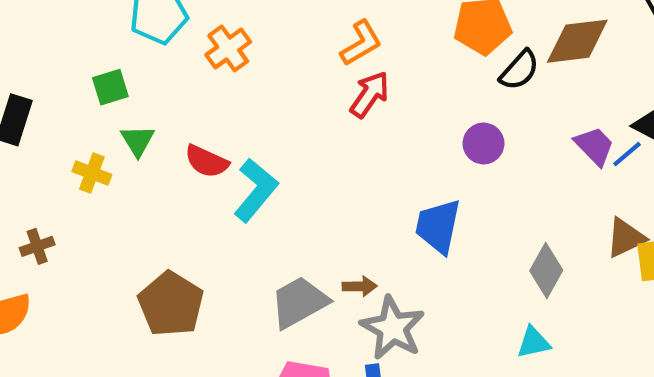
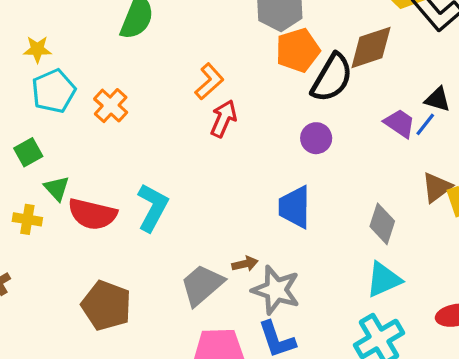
black semicircle: (519, 70) -> (332, 78), size x1.5
red semicircle: (207, 161) -> (92, 214), moved, size x1.4
cyan triangle: (534, 342) -> (384, 280), size x1.4

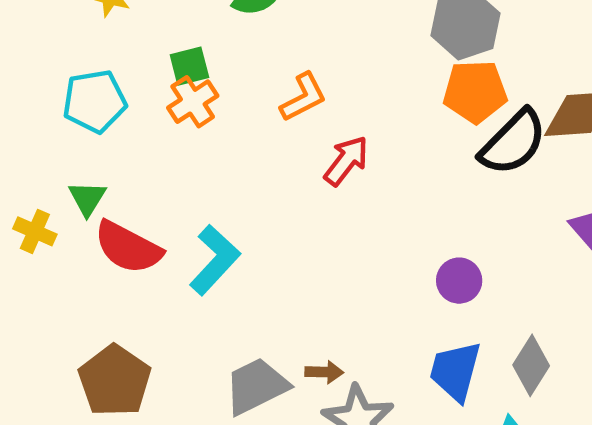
orange L-shape: (209, 81) -> (303, 97), moved
cyan pentagon: (54, 91) -> (95, 101), moved
purple circle: (316, 138) -> (459, 281), moved
green square: (28, 152) -> (189, 66), moved
blue trapezoid: (295, 207) -> (455, 371), moved

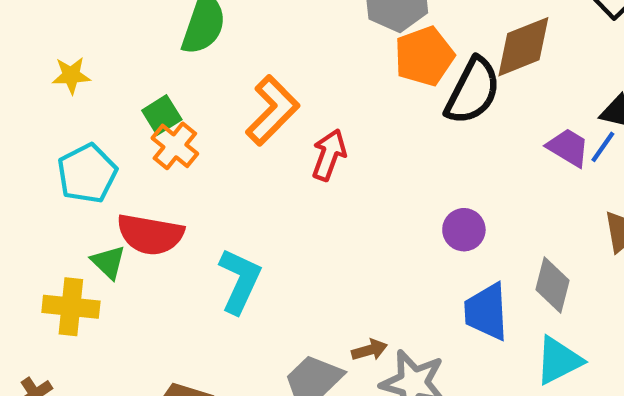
orange L-shape: (303, 97) -> (273, 110), size x1.4
yellow cross: (35, 231) -> (71, 307), size x1.4
red semicircle: (128, 247) -> (150, 234), moved

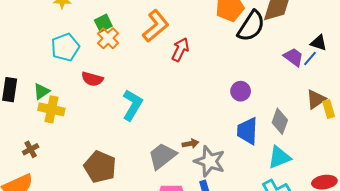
red semicircle: (150, 234) -> (92, 79), size x0.7
green triangle: (108, 262) -> (41, 91), moved, turned 36

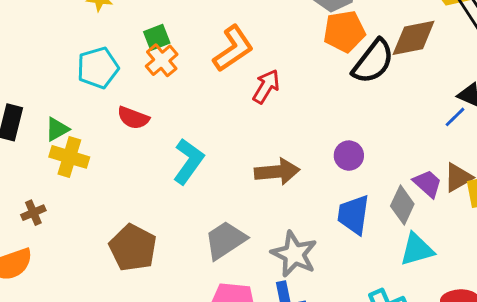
purple trapezoid: (294, 57) -> (428, 184), moved
brown arrow: (190, 144) -> (277, 172), moved, size x1.8
cyan triangle: (279, 157) -> (417, 249), moved

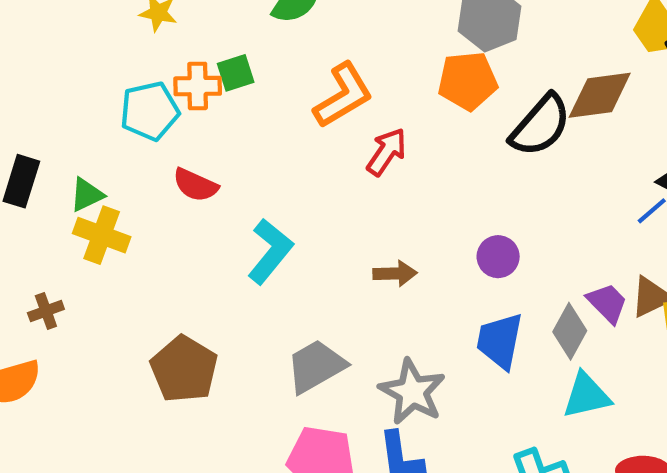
orange pentagon: (344, 31) -> (468, 81), moved
orange cross: (162, 60) -> (198, 86), moved, turned 36
brown arrow: (277, 172) -> (395, 273), size x0.7

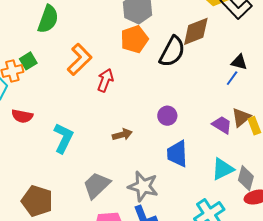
gray diamond: (570, 331) -> (246, 178), moved

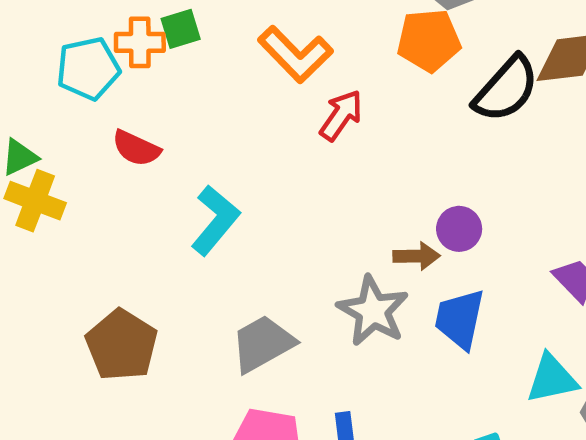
orange L-shape: (79, 59) -> (295, 54), turned 76
brown arrow: (122, 135) -> (417, 256), moved
gray star: (143, 186) -> (373, 311), moved

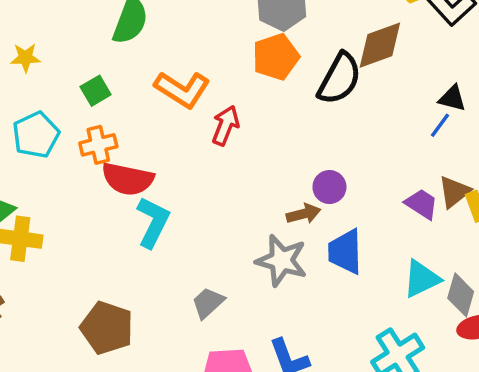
orange cross: (140, 42) -> (98, 145), moved
red semicircle: (136, 148) -> (128, 179), moved, size x1.4
gray trapezoid: (263, 344) -> (208, 303), size x0.7

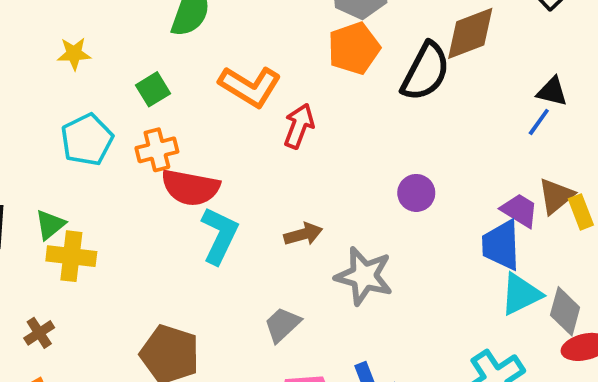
brown arrow: (303, 214) -> (303, 234), moved
blue trapezoid: (345, 252) -> (501, 245), moved

